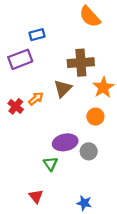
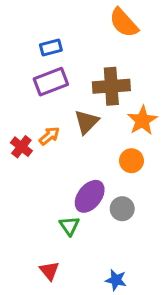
purple rectangle: (20, 59) -> (51, 82), moved
purple ellipse: (65, 142) -> (90, 196), turned -40

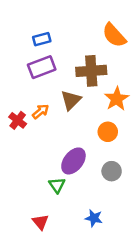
orange semicircle: (124, 23) -> (114, 35), moved
gray circle: (122, 209) -> (112, 171), moved
blue star: (116, 280) -> (94, 218), moved

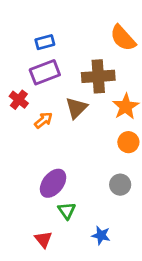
red cross: (18, 120) -> (19, 100), moved
orange circle: (108, 132) -> (128, 142), moved
purple ellipse: (73, 161) -> (53, 183), moved
green triangle: (57, 185) -> (67, 211), moved

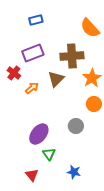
blue rectangle: (45, 42) -> (36, 20), moved
gray circle: (120, 185) -> (76, 126), moved

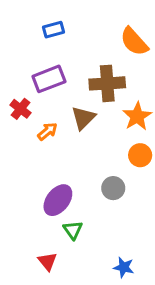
blue star: (74, 172) -> (124, 267), moved

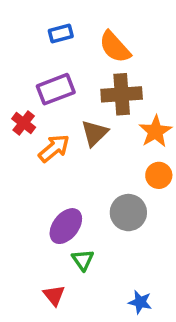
orange semicircle: (134, 42) -> (115, 47), moved
orange arrow: (47, 131) -> (54, 148), size x1.4
gray circle: (113, 188) -> (128, 213), size x1.4

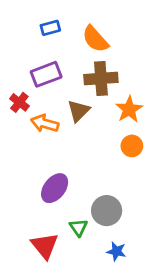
orange arrow: (54, 148) -> (45, 123), turned -124
gray circle: (128, 213) -> (107, 211), moved
green triangle: (83, 260) -> (78, 227), moved
red triangle: (54, 295) -> (45, 246), size x1.5

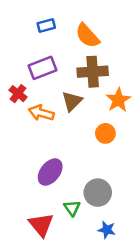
orange circle: (132, 146) -> (105, 133), moved

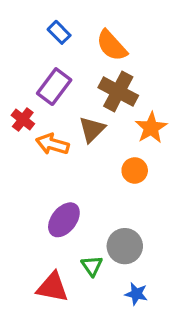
blue rectangle: (46, 25) -> (59, 32), turned 60
purple rectangle: (42, 68) -> (54, 87), turned -32
brown cross: (93, 72) -> (118, 92), turned 32
red triangle: (41, 225) -> (52, 287), turned -40

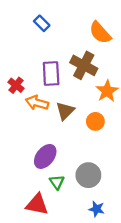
orange semicircle: (112, 45) -> (100, 33), moved
purple rectangle: (54, 87) -> (51, 74), moved, turned -40
brown triangle: (92, 129) -> (65, 111), moved
green triangle: (92, 266) -> (57, 182), moved

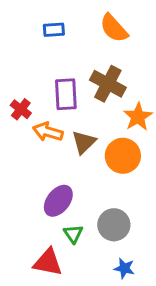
blue rectangle: (42, 23) -> (54, 30), turned -49
orange semicircle: (100, 33) -> (114, 28), moved
orange circle: (95, 121) -> (123, 156), size x1.5

